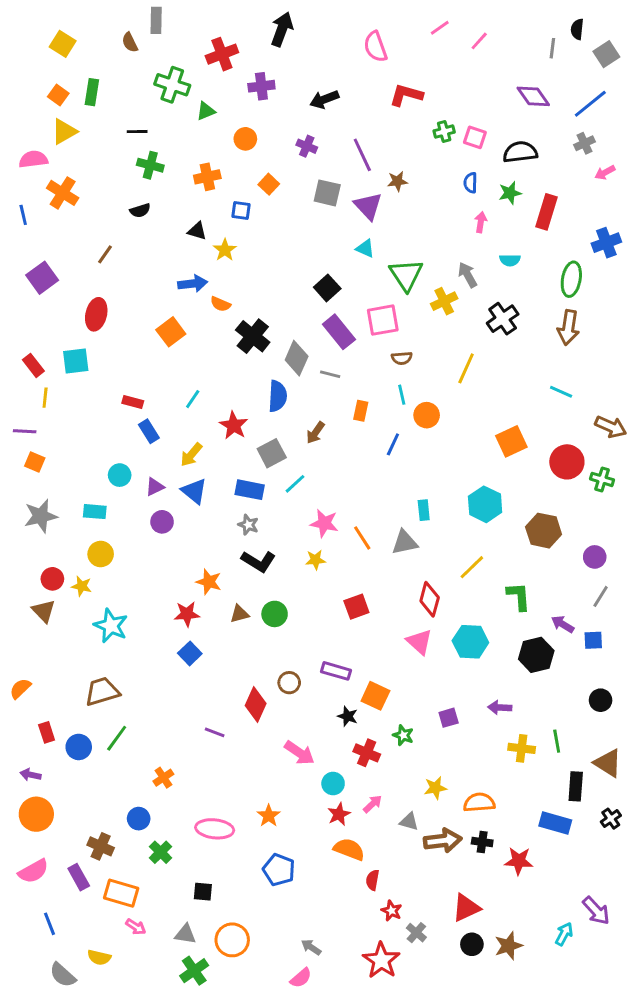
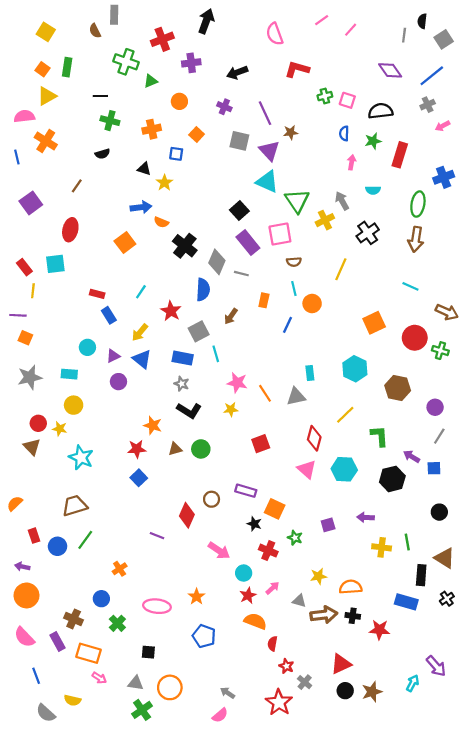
cyan triangle: (365, 248) -> (267, 182), size x1.6
cyan line: (295, 484) -> (216, 354), turned -63
pink semicircle: (33, 871) -> (24, 637), turned 75

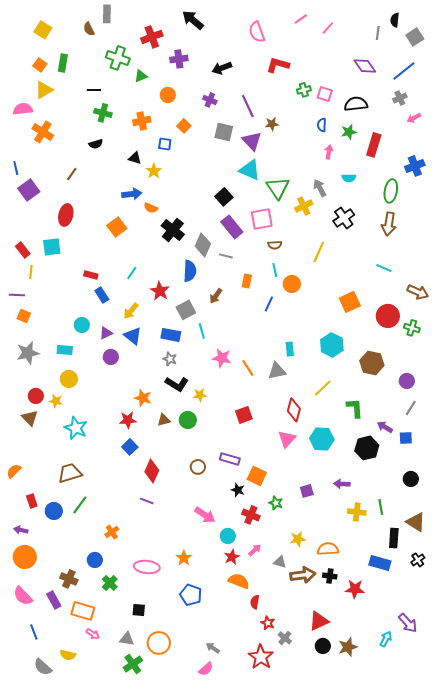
black arrow: (206, 21) -> (193, 20), turned -70
blue line: (17, 157) -> (16, 168), moved
yellow star: (231, 409) -> (200, 395), moved
pink triangle: (307, 469) -> (287, 439), turned 30
red diamond: (187, 515) -> (152, 471), moved

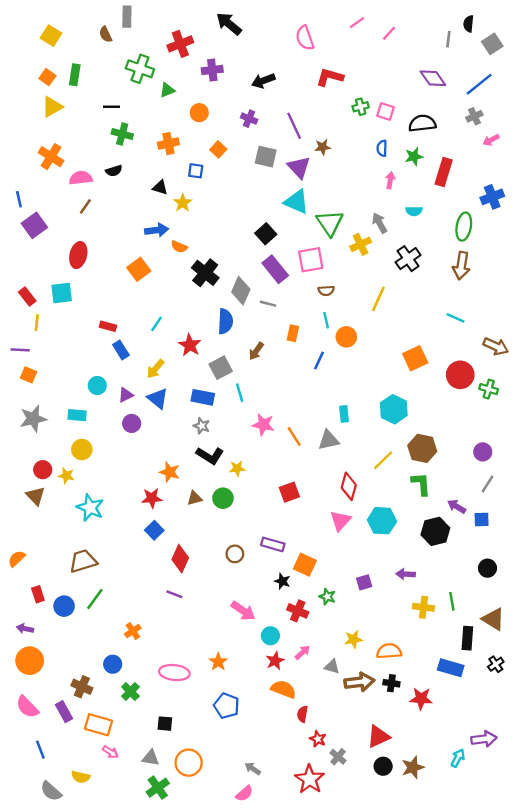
pink semicircle: (23, 109) -> (81, 178), moved
brown hexagon: (372, 363) -> (422, 448), moved
purple arrow: (408, 623) -> (484, 739), turned -55

